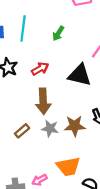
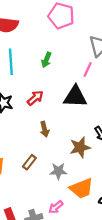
brown arrow: (43, 101) -> (44, 129), size x0.6
gray star: (50, 128) -> (58, 171), moved

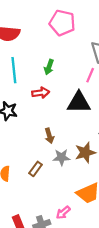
red arrow: (35, 98) -> (41, 93), moved, turned 35
gray star: (58, 171) -> (61, 157), moved

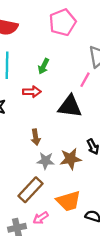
pink pentagon: (62, 23) -> (63, 22), turned 30
brown rectangle: (35, 169) -> (31, 190), moved, size x1.6

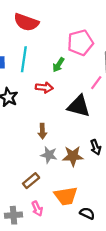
pink pentagon: (63, 22) -> (80, 43), moved
brown rectangle: (31, 190) -> (31, 181), size x0.7
pink arrow: (41, 218) -> (37, 209), turned -88

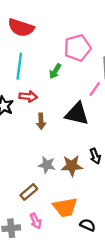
red arrow: (44, 88) -> (28, 96), moved
brown arrow: (42, 131) -> (41, 121), moved

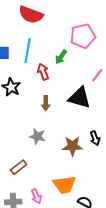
red arrow: (28, 96) -> (43, 72), moved, turned -119
gray star: (47, 165) -> (37, 136), moved
brown rectangle: (29, 192) -> (19, 167), moved

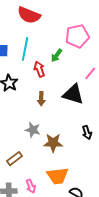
brown star: (73, 146) -> (53, 143), moved

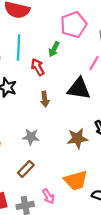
gray star: (33, 130) -> (31, 137), moved
brown star: (53, 143) -> (77, 138), moved

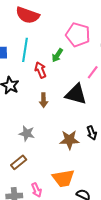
pink pentagon: (74, 25) -> (78, 35), turned 30

